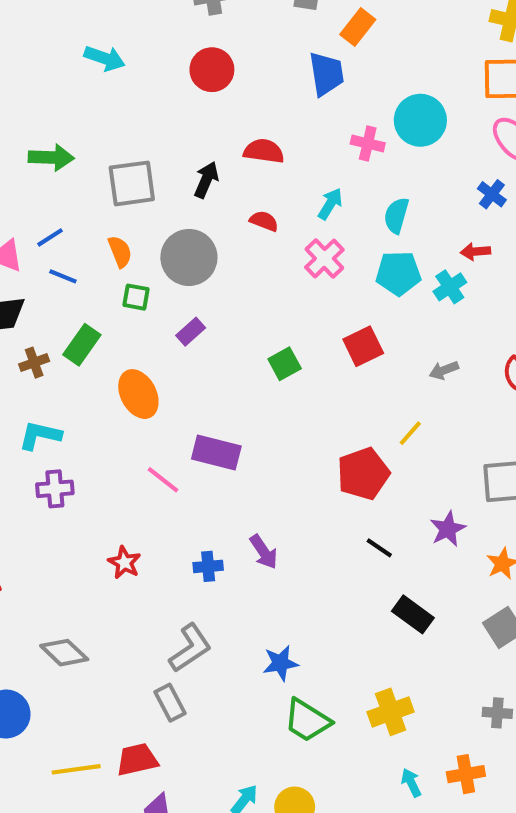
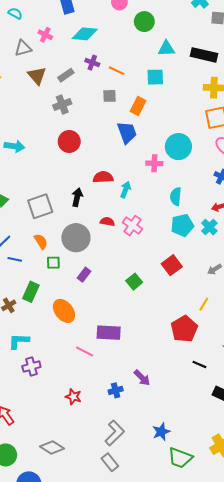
cyan arrow: (330, 204) -> (126, 190), moved
red semicircle: (264, 221) -> (107, 222), moved
pink cross: (324, 258) -> (132, 226), moved

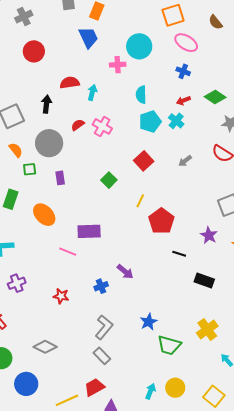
red semicircle: (107, 222) -> (78, 125), turned -40
purple rectangle: (84, 275) -> (60, 178), turned -40
yellow line: (204, 304) -> (140, 201), moved
purple cross: (31, 367) -> (17, 283), moved

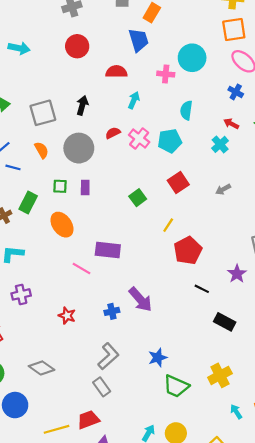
red semicircle: (70, 83) -> (116, 72), moved
red arrow: (183, 101) -> (231, 124), turned 40
cyan pentagon: (150, 122) -> (170, 141), moved
green square: (30, 169) -> (60, 186), moved
purple arrow: (125, 272) -> (140, 299), size x1.4

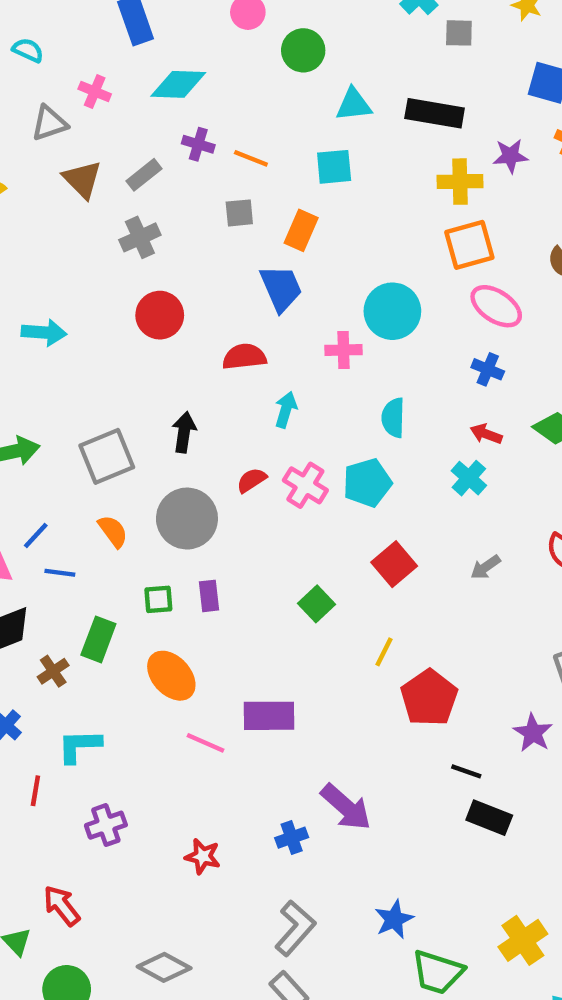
pink line: (81, 269) -> (205, 743), moved
black rectangle: (225, 322) -> (489, 818), moved

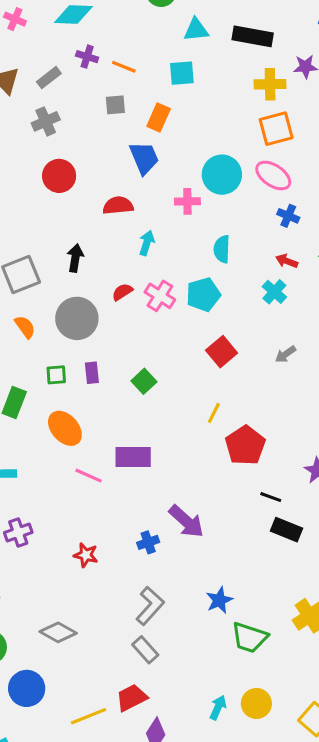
pink ellipse: (496, 306) -> (273, 175), moved
green square: (316, 604) -> (144, 381), moved

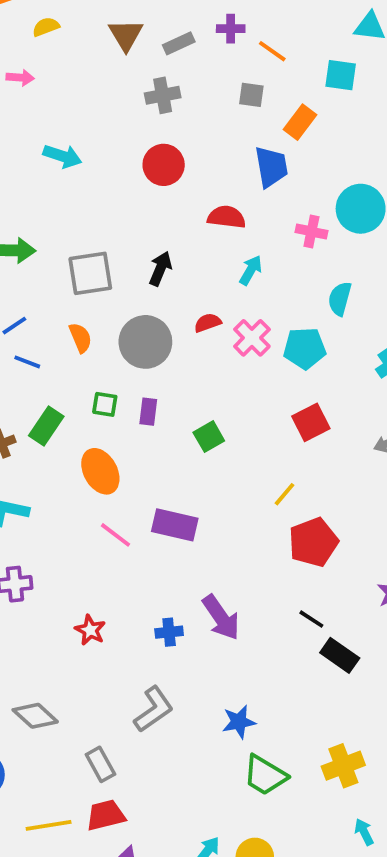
purple cross: (87, 57) -> (231, 29), turned -30
black line: (271, 497) -> (311, 619), moved
gray rectangle: (145, 650) -> (100, 764), moved

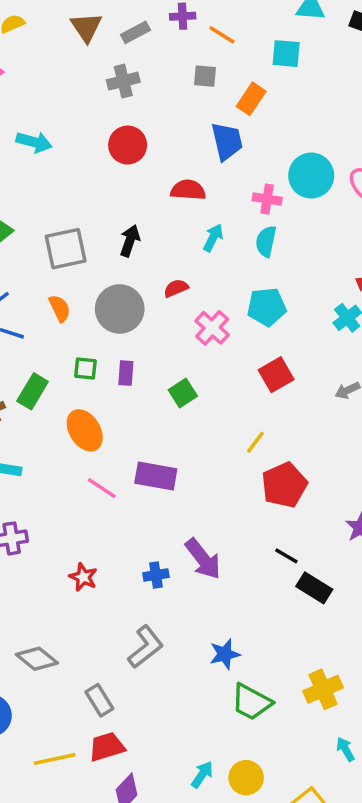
cyan semicircle: (340, 299) -> (266, 241), moved
pink cross: (252, 338) -> (212, 328), moved

